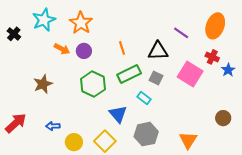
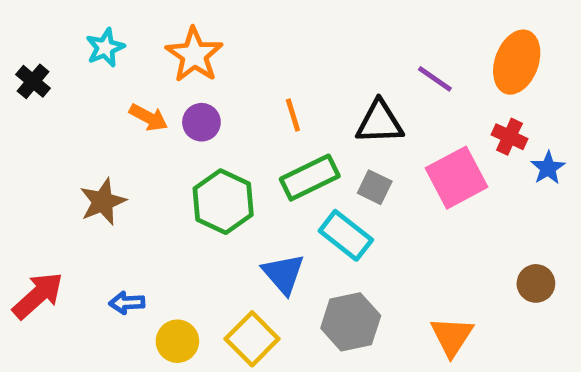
cyan star: (44, 20) -> (105, 48), size x0.7
pink square: (190, 74) -> (457, 178), turned 30
cyan rectangle: (144, 98) -> (346, 235), size x1.5

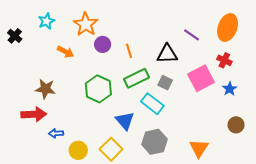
purple circle: (201, 122) -> (103, 44), moved
blue star: (548, 168) -> (230, 89), moved
brown star: (103, 202) -> (45, 89), turned 30
red arrow: (38, 295) -> (34, 114), moved, turned 40

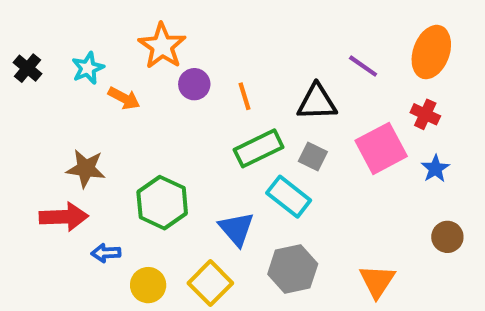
cyan star: (46, 21) -> (88, 68), moved
green hexagon: (98, 89) -> (162, 203), moved

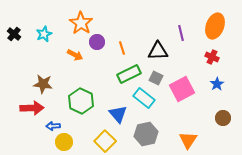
purple line: (363, 66) -> (181, 33), turned 42
orange arrow: (124, 98) -> (75, 55), moved
pink square: (381, 148) -> (182, 89), moved
yellow circle: (148, 285) -> (64, 142), moved

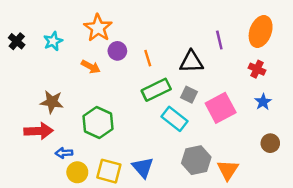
blue triangle: (118, 114) -> (143, 167), moved
gray hexagon: (146, 134) -> (196, 160), moved
yellow square: (105, 141) -> (109, 171), moved, turned -30

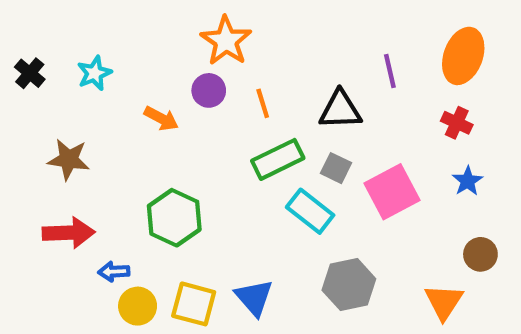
orange star: (98, 28) -> (226, 41), moved
brown star: (52, 102) -> (69, 159), moved
orange triangle: (228, 170) -> (444, 302), moved

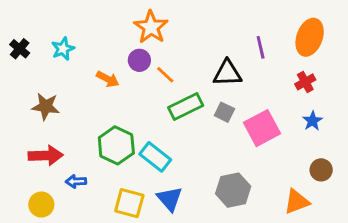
orange line: (263, 103) -> (165, 75), moved, turned -30
red cross: (457, 123) -> (305, 82), turned 36
cyan rectangle: (310, 211) -> (155, 157), moved
orange triangle: (444, 302) -> (297, 202), turned 36
yellow circle: (138, 306) -> (41, 205), moved

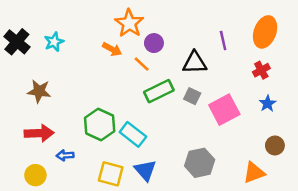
black cross: (20, 49) -> (17, 42), size x1.5
purple circle: (139, 60) -> (154, 43), moved
orange arrow: (108, 79) -> (112, 49), moved

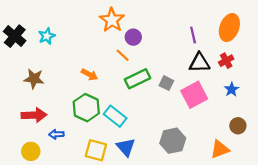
orange arrow: (112, 49) -> (89, 74), moved
black triangle: (195, 63) -> (199, 63), moved

